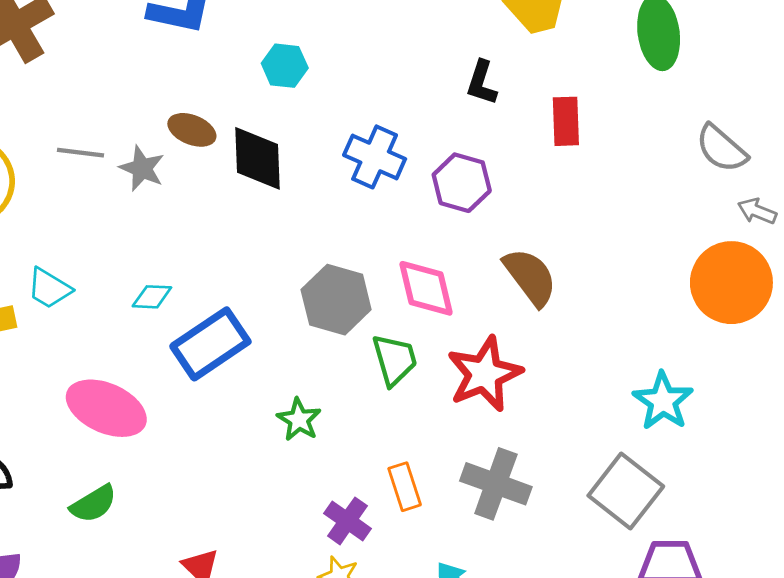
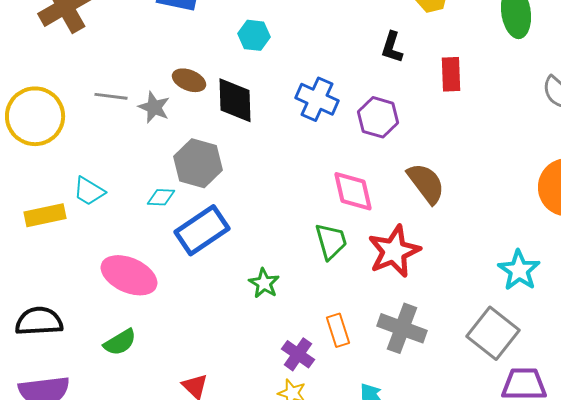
gray hexagon: (336, 300) -> (198, 163), moved

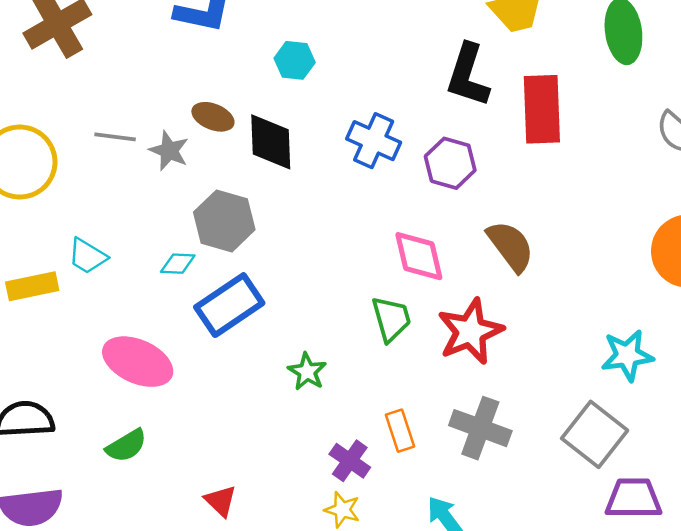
black L-shape: (392, 47) -> (468, 75), size x1.6
red rectangle: (451, 74) -> (542, 109), size x1.6
cyan star: (519, 270) -> (627, 355), turned 30

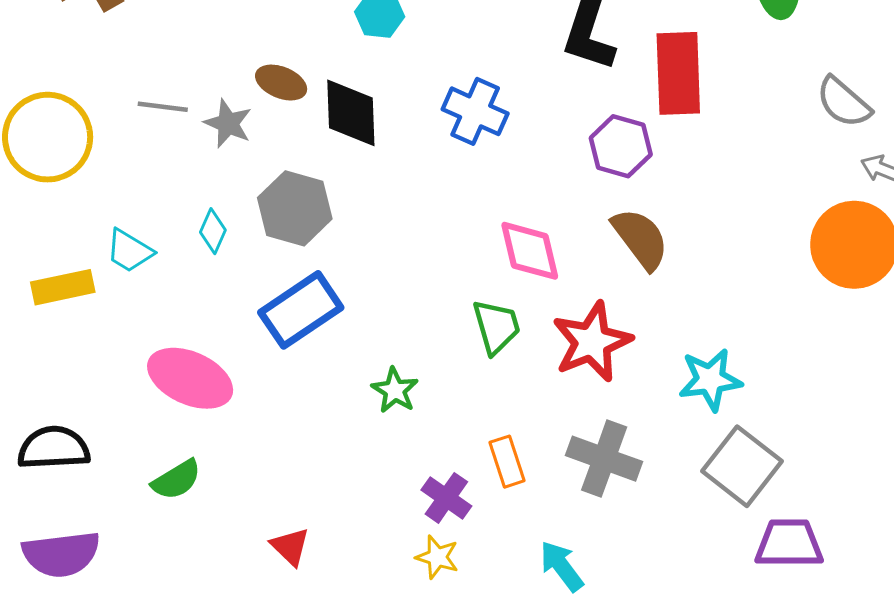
purple hexagon: (450, 163) -> (621, 146), moved
cyan diamond: (178, 264) -> (213, 231), moved, turned -69
cyan star: (627, 355) -> (710, 380), moved

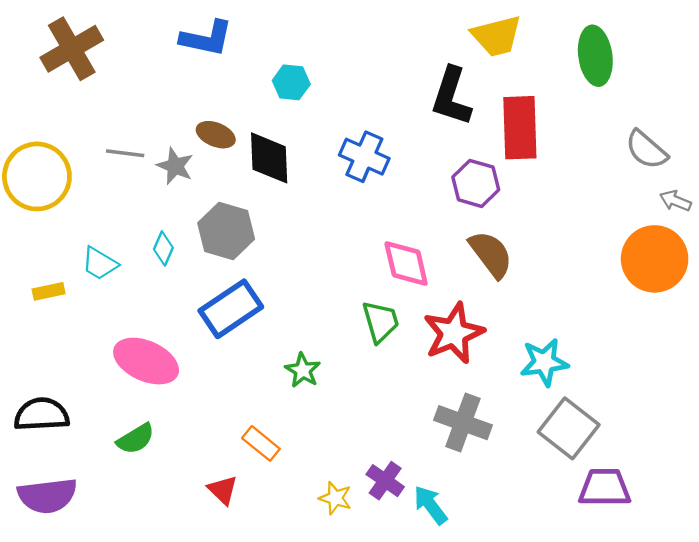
yellow rectangle: (63, 287) -> (49, 291), size x0.7
orange rectangle: (507, 462) -> (261, 443), moved, turned -33
purple cross: (446, 498) -> (385, 481), moved

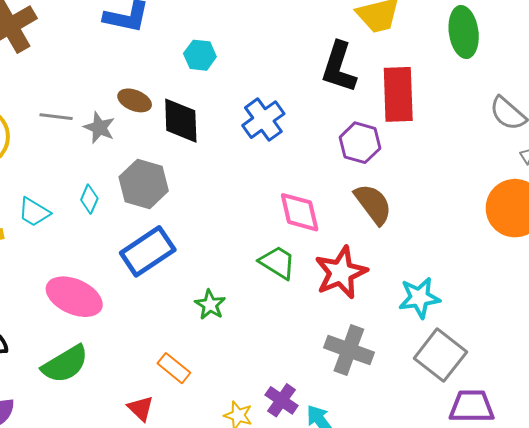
blue cross: (364, 157) -> (263, 120), turned 30
green trapezoid: (381, 322) -> (277, 262), turned -42
green semicircle: (136, 439) -> (65, 364), size x1.4

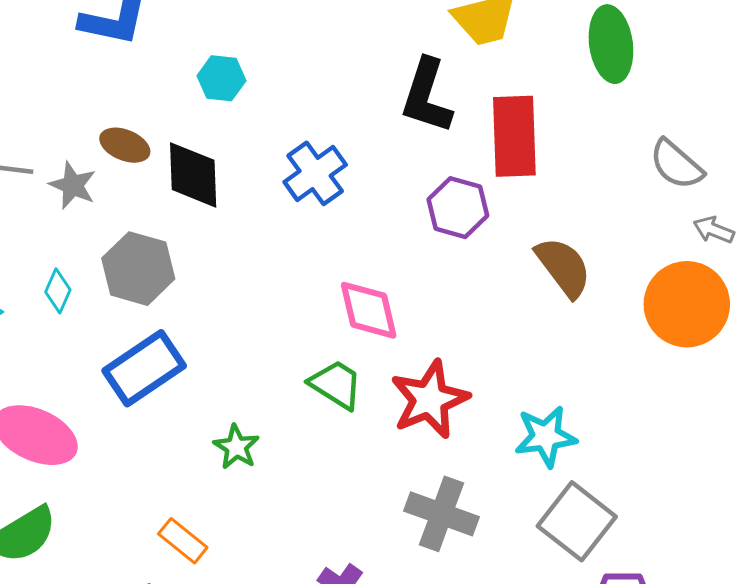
brown semicircle: (373, 204) -> (563, 267), moved

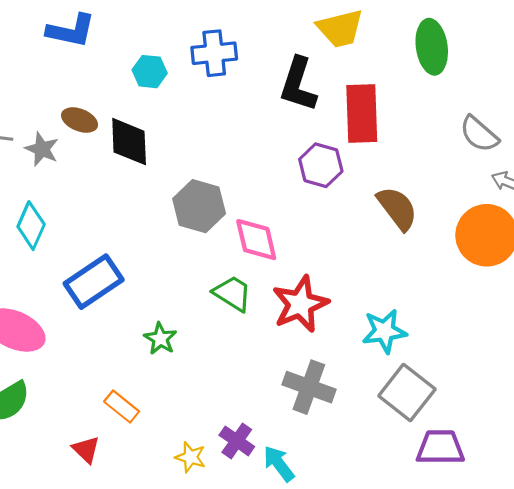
blue cross: (315, 173) -> (214, 53), moved, turned 30
gray hexagon: (138, 269) -> (199, 206), moved
cyan diamond: (58, 291) -> (31, 226), size x1.5

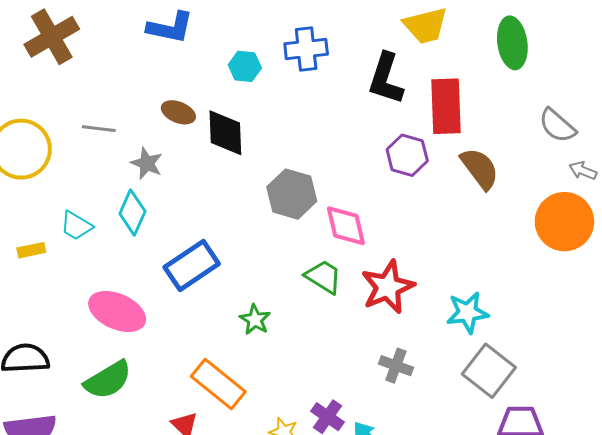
gray star: (42, 149) -> (147, 163), moved
brown semicircle: (397, 208) -> (480, 168), moved
gray cross: (309, 387) -> (396, 366), size x0.7
orange rectangle: (122, 406) -> (218, 384), size x1.6

